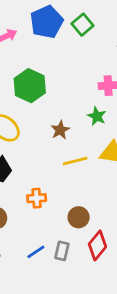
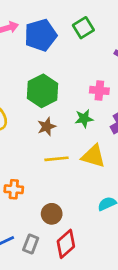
blue pentagon: (47, 22) -> (41, 35), moved
green hexagon: (30, 86) -> (42, 91), moved
green star: (97, 116) -> (84, 119), turned 30

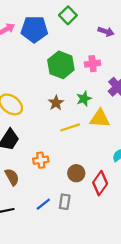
blue pentagon: (41, 35) -> (34, 29), turned 30
green hexagon: (42, 91) -> (61, 65), moved
green star: (84, 119) -> (84, 99), moved
red diamond: (66, 244) -> (100, 183), moved

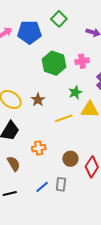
brown star: (56, 103) -> (38, 100), moved

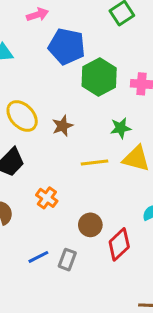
blue pentagon: (29, 32) -> (67, 46), moved
orange cross: (39, 148) -> (47, 198), turned 32

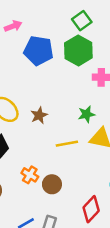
green hexagon: (99, 77) -> (78, 50), moved
brown circle: (90, 225) -> (52, 184), moved

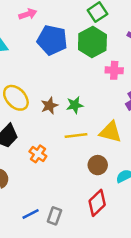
green star: (86, 114) -> (75, 105), moved
orange cross: (30, 175) -> (38, 154), moved
brown circle: (52, 184) -> (98, 165), moved

